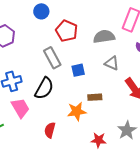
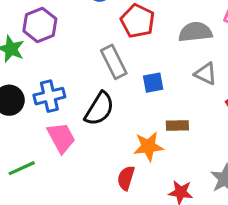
red semicircle: (50, 130) -> (126, 178), moved

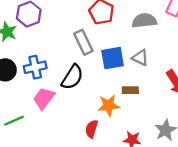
gray triangle: (206, 74) -> (140, 58), moved
blue square: (153, 83) -> (113, 58), size x1.5
pink trapezoid: (61, 138) -> (44, 98), turned -115

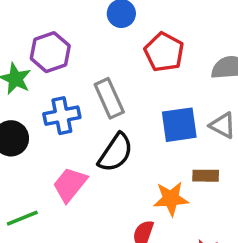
gray rectangle: (83, 42) -> (109, 98), moved
blue cross: (35, 67) -> (62, 116), moved

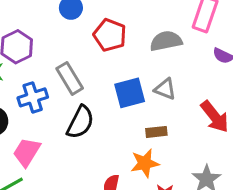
pink trapezoid: (70, 184) -> (27, 152), moved
orange star: (171, 199) -> (145, 163), moved

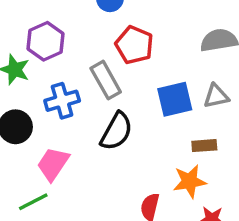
red pentagon: (110, 35) -> (134, 45), moved
gray triangle: (165, 89) -> (216, 96), turned -35

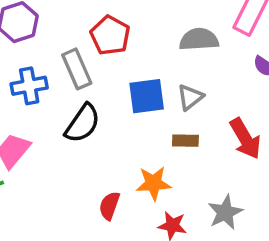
gray triangle: (216, 96) -> (190, 97), turned -32
brown rectangle: (204, 146) -> (185, 141), moved

